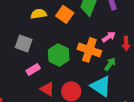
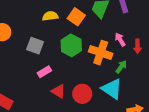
pink arrow: (109, 37) -> (120, 39), turned -88
green hexagon: (59, 55) -> (71, 45), moved

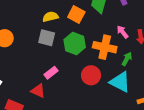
gray square: (35, 46) -> (47, 38), moved
red triangle: (58, 91) -> (38, 91), moved
red circle: (82, 94) -> (91, 75), moved

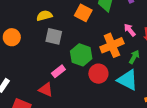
yellow semicircle: (50, 17) -> (44, 16), moved
green hexagon: (75, 43) -> (81, 55), moved
orange cross: (105, 47) -> (112, 45), turned -35

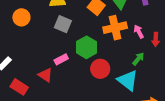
orange cross: (112, 45) -> (115, 28), moved

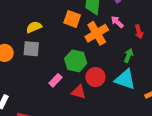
gray square: (63, 24) -> (31, 49), moved
pink arrow: (139, 32) -> (117, 22), moved
red triangle: (45, 75) -> (79, 92), moved

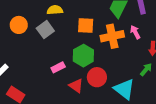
orange square: (72, 19) -> (86, 25), moved, turned -36
gray square: (31, 49) -> (45, 30), turned 30
green arrow: (129, 56) -> (146, 70), moved

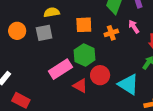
gray square: (45, 30) -> (44, 33), turned 30
orange cross: (112, 36) -> (111, 33), size x0.6
pink rectangle: (58, 67) -> (60, 69), size x1.6

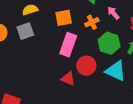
green hexagon: (85, 55) -> (109, 43), moved
pink rectangle: (60, 69) -> (68, 45), moved, turned -30

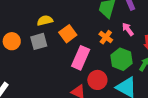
orange square: (64, 18) -> (68, 34), moved, turned -30
orange cross: (92, 22) -> (106, 37), turned -32

